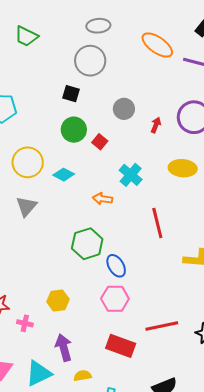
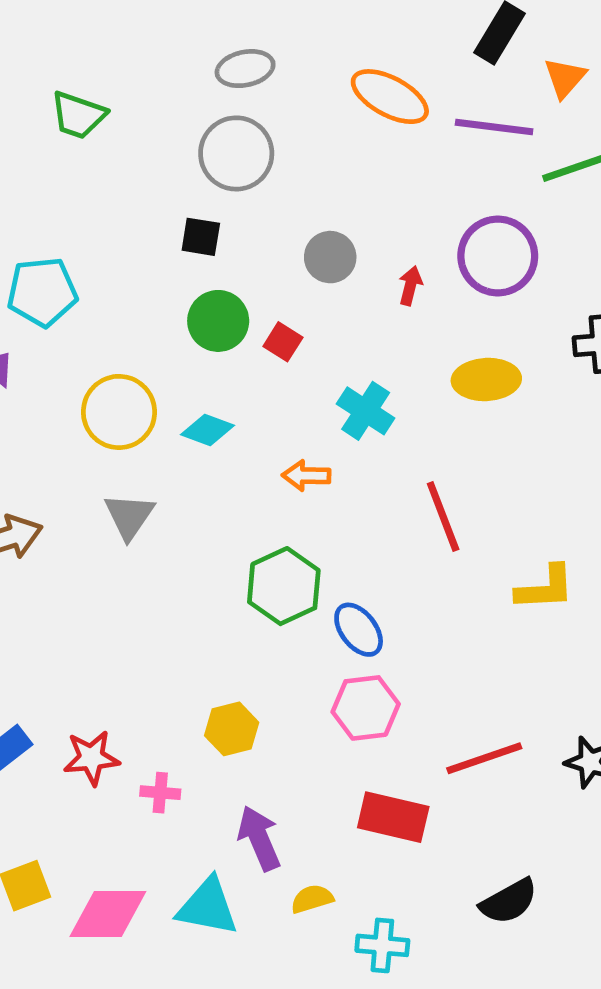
cyan triangle: (39, 373) -> (208, 907), turned 44

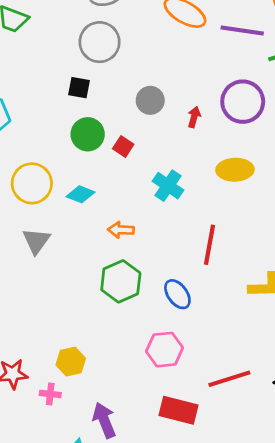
orange arrow: (306, 476) -> (121, 230), moved
red line: (443, 516) -> (209, 245), turned 30
blue ellipse: (359, 630) -> (177, 294), moved
yellow hexagon: (232, 729) -> (71, 362), moved

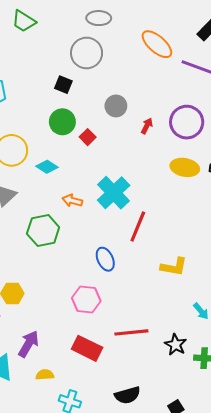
yellow ellipse: (235, 170) -> (185, 167), moved
cyan cross: (168, 186) -> (114, 193), moved, size x1.4
green hexagon: (121, 281) -> (43, 231), moved
purple arrow: (104, 420) -> (29, 344), turned 40

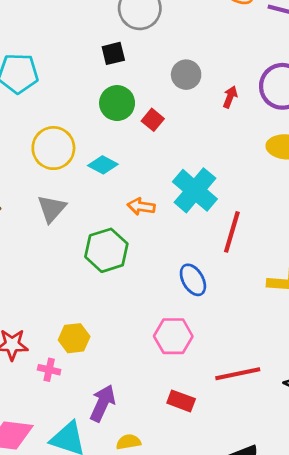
black square: (63, 85) -> (113, 53), turned -30
red rectangle: (87, 348) -> (181, 401), size x0.7

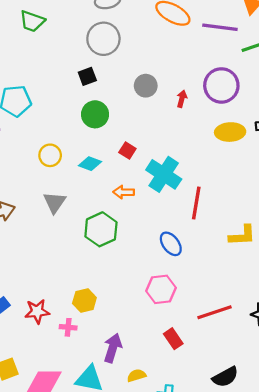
red square: (153, 120) -> (127, 151), moved
yellow circle: (53, 148) -> (50, 155), size x0.7
red rectangle: (181, 401) -> (173, 339), turned 42

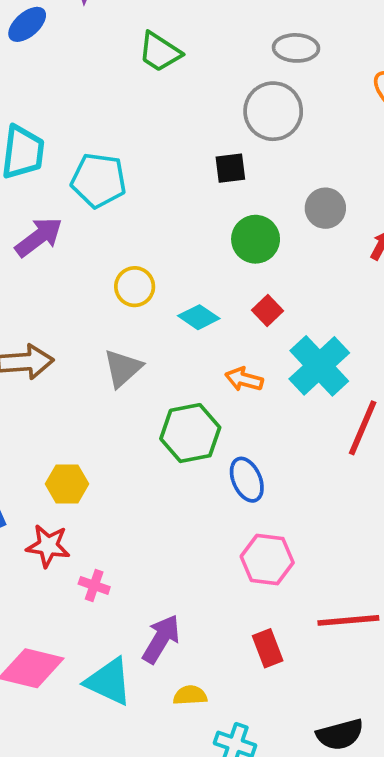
green circle: (95, 114) -> (256, 239), moved
blue ellipse: (171, 244) -> (247, 480), moved
yellow hexagon: (84, 300) -> (67, 484), moved

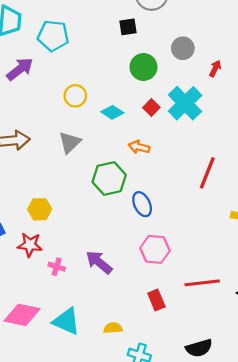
cyan cross: (319, 366) -> (185, 103), moved
purple arrow: (161, 639) -> (99, 262), moved, turned -80

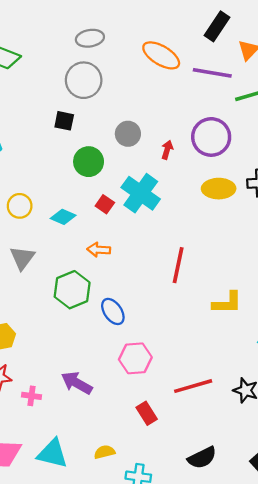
black square: (128, 27) -> (64, 121), turned 30

